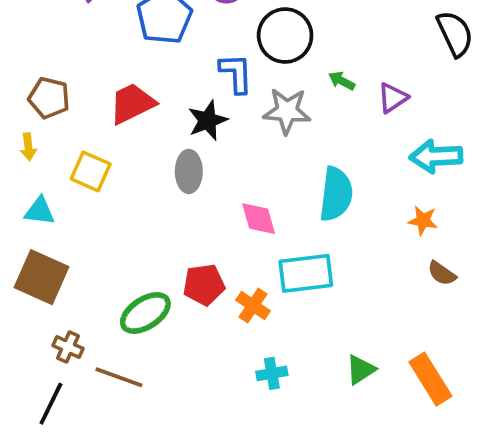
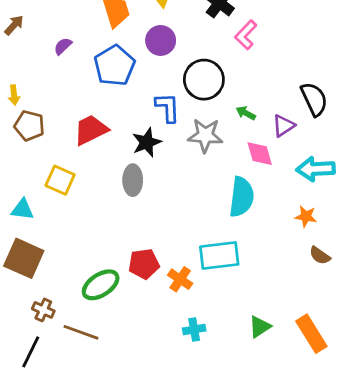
black semicircle: (455, 34) -> (314, 99), moved
yellow arrow: (28, 147) -> (14, 95), moved
pink diamond: (259, 219) -> (260, 154), moved

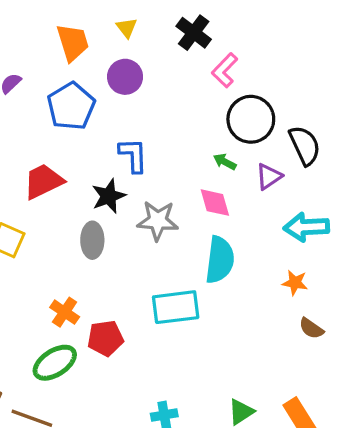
black circle: (204, 80) -> (251, 119), moved
gray star: (205, 135) -> (158, 221), moved
pink diamond: (260, 154) -> (215, 203), moved
cyan rectangle: (219, 256) -> (176, 307), moved
orange cross: (180, 279) -> (65, 312), moved

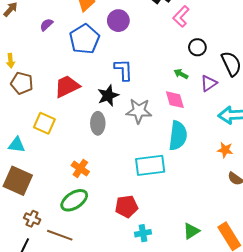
black circle: (251, 119) -> (197, 47), size x0.6
red pentagon: (105, 338) -> (127, 206), moved

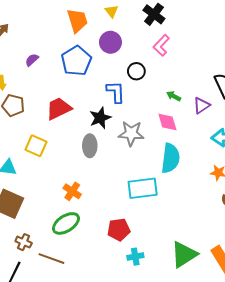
pink L-shape: (181, 16) -> (161, 45), moved
purple semicircle: (46, 25) -> (32, 60), moved
black circle: (197, 47) -> (136, 71), moved
green triangle: (191, 231) -> (184, 254), size x1.6

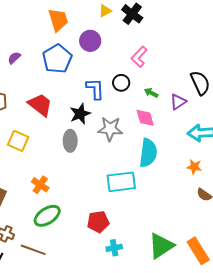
yellow triangle: (112, 11) -> (105, 11), moved, turned 40
pink L-shape: (161, 45) -> (139, 57), moved
black circle: (136, 71) -> (121, 83), moved
red trapezoid: (59, 109) -> (40, 105), turned 64
orange cross: (72, 191) -> (40, 185), moved

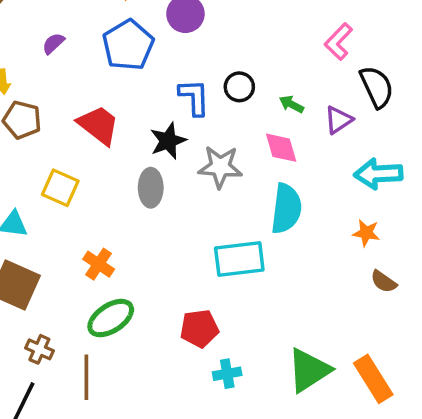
pink L-shape: (139, 57) -> (338, 42), moved
brown line: (33, 250) -> (86, 377), turned 70

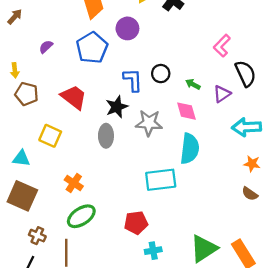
orange star: (366, 233) -> (252, 164), moved

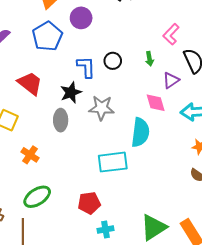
green arrow: (193, 84) -> (150, 59), moved, turned -128
pink diamond: (186, 111) -> (156, 103), moved
orange cross: (74, 183) -> (30, 155), moved

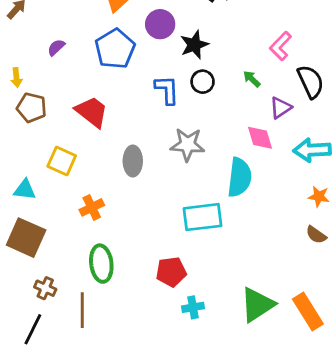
green arrow: (150, 59) -> (252, 79), turned 144
black star: (71, 93) -> (194, 45), moved
orange cross: (30, 155) -> (92, 207), turned 30
green ellipse: (37, 197) -> (101, 264), turned -64

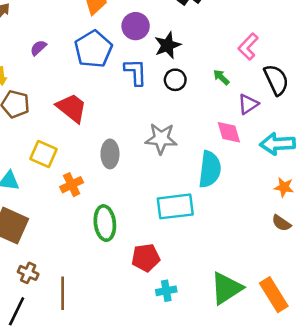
blue L-shape: (167, 90) -> (136, 72), moved
orange cross: (92, 207) -> (72, 185), moved
green ellipse: (101, 264) -> (105, 223), moved

